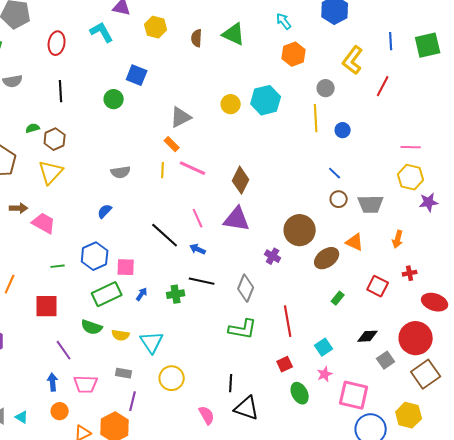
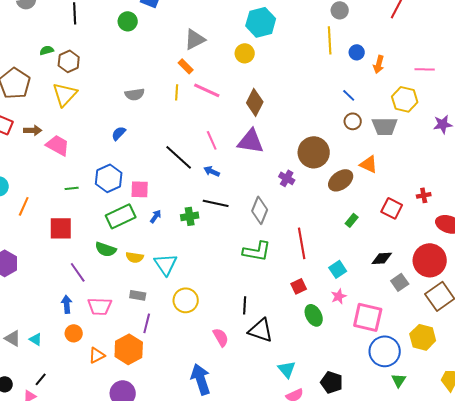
cyan hexagon: (266, 100) -> (261, 22), moved
yellow circle: (231, 104) -> (245, 53), moved
yellow hexagon: (411, 177) -> (405, 99), moved
orange arrow: (398, 239) -> (379, 64), moved

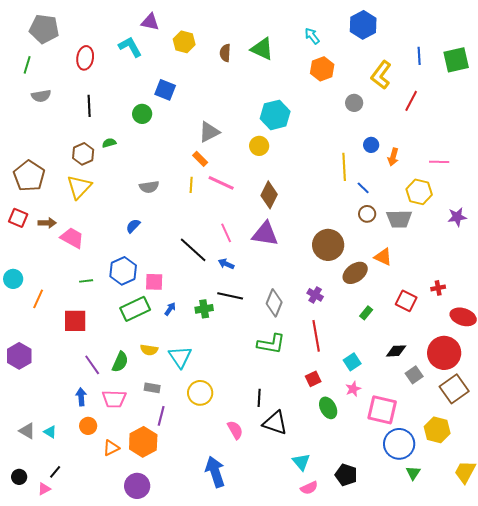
yellow line: (330, 40) -> (344, 167), moved
green semicircle: (47, 50) -> (109, 143), moved
purple cross: (287, 178) -> (315, 295), moved
green semicircle: (106, 249) -> (120, 362), moved, turned -85

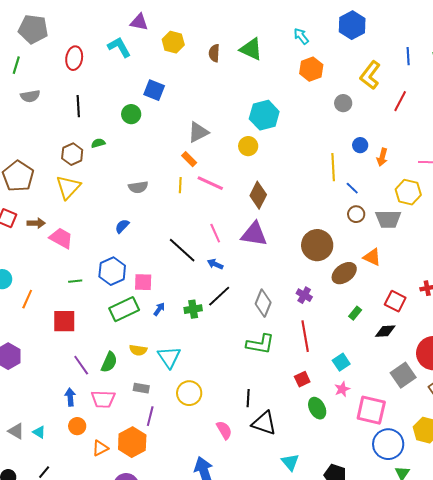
black line: (230, 296) -> (219, 296), turned -55
black diamond: (396, 351) -> (385, 331), moved
gray square: (414, 375) -> (403, 375), size x1.4

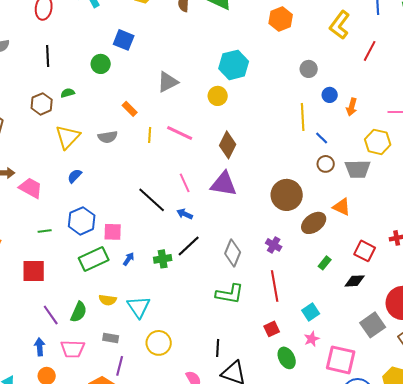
gray circle: (343, 103) -> (309, 69), moved
orange rectangle: (189, 159) -> (130, 109), moved
yellow triangle: (68, 187) -> (68, 137), moved
blue semicircle: (122, 226) -> (75, 176), moved

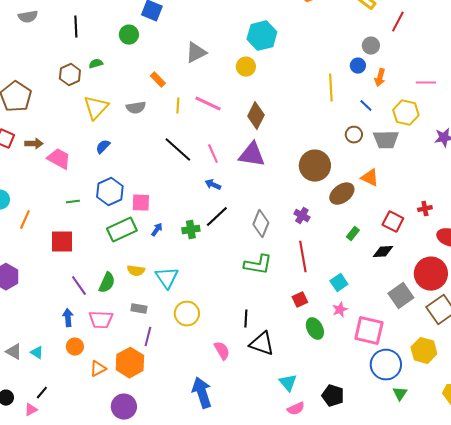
gray circle: (309, 69) -> (371, 46), moved
blue line: (322, 138) -> (366, 106), moved
black line: (152, 200) -> (178, 150), moved

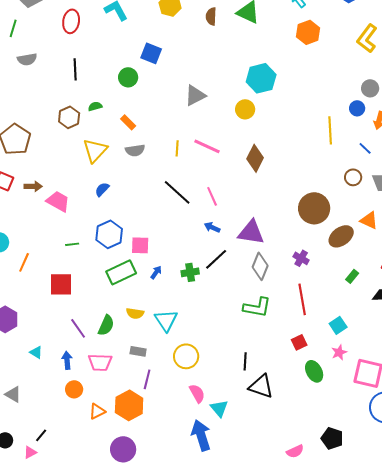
orange rectangle: (158, 80) -> (128, 122), moved
purple triangle: (252, 155) -> (251, 232), moved
pink semicircle: (222, 351) -> (197, 393), moved
cyan triangle: (37, 353) -> (36, 352), moved
cyan triangle: (288, 383) -> (219, 408), moved

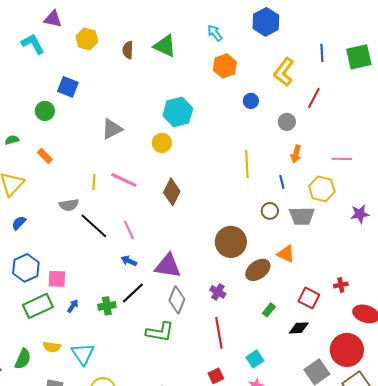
blue circle: (357, 108) -> (251, 101), moved
blue line: (365, 148) -> (282, 182), turned 32
gray semicircle: (135, 150) -> (69, 205), moved
green L-shape: (257, 307) -> (160, 332), moved

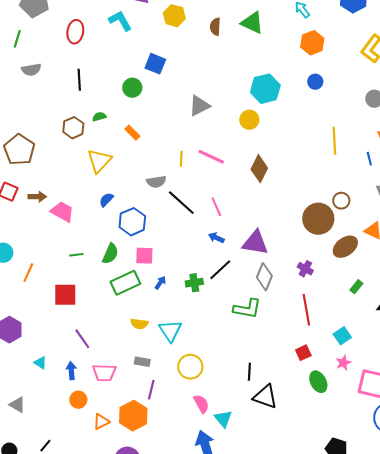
blue circle: (251, 101) -> (315, 82), moved
brown circle: (270, 211) -> (341, 201), moved
blue hexagon: (26, 268) -> (132, 222), moved
green semicircle: (23, 359) -> (110, 254), moved

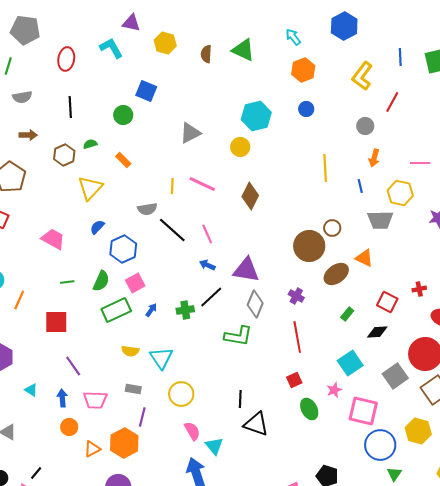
brown arrow: (37, 197) -> (28, 135), moved
pink square: (144, 256) -> (135, 283), turned -30
cyan square: (342, 336) -> (350, 363), moved, size x1.4

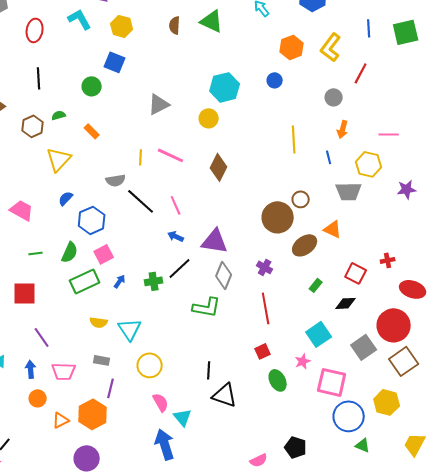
yellow hexagon: (165, 43) -> (122, 26), moved
orange hexagon: (303, 70) -> (292, 47), moved
green triangle: (394, 474) -> (363, 445), turned -42

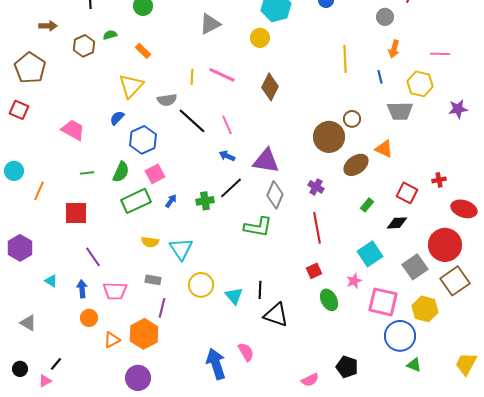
yellow triangle: (59, 159) -> (131, 86), moved
pink semicircle: (161, 402) -> (246, 352), moved
yellow hexagon: (387, 402) -> (425, 309), moved
cyan triangle: (183, 417) -> (234, 296), moved

